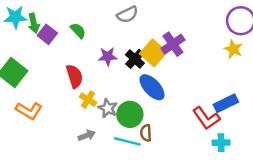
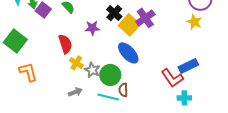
black cross: (135, 59) -> (114, 13), moved
orange L-shape: (29, 111) -> (28, 72), turned -135

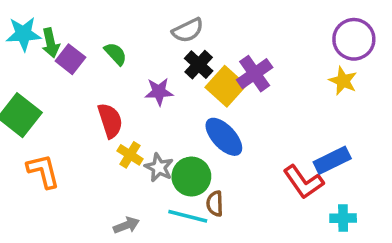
gray arrow: (75, 92) -> (126, 225), moved
cyan cross: (184, 98) -> (343, 218), moved

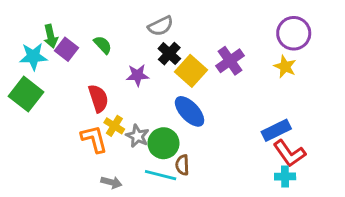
cyan star: (23, 34) -> (33, 56), moved
purple cross: (255, 74) -> (230, 61), moved
orange L-shape: (43, 171) -> (94, 139), moved
red L-shape: (303, 182) -> (289, 153), moved
gray arrow: (126, 225) -> (111, 182), turned 36

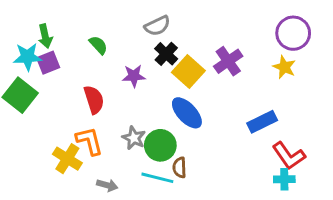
purple square: (67, 49) -> (48, 63), moved, turned 30
yellow cross: (114, 126) -> (67, 159), moved, size x1.4
blue rectangle: (276, 130) -> (262, 122), moved

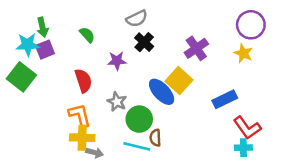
yellow square: (188, 72) -> (179, 81), moved
gray star: (134, 138) -> (117, 102), moved
yellow cross: (67, 159) -> (82, 138), moved, turned -30

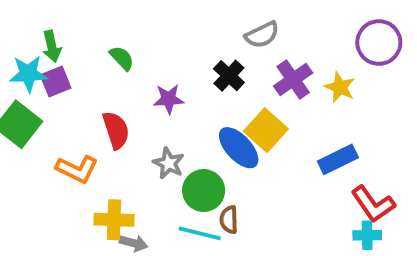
gray semicircle: (137, 19) -> (262, 35), moved
black cross: (144, 42) -> (229, 76), moved
yellow star: (243, 53) -> (340, 87), moved
orange L-shape: (80, 115) -> (77, 169), moved, turned 130

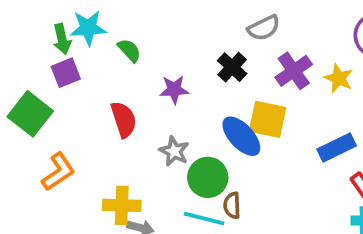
cyan star: (28, 74) -> (88, 28), moved
yellow square: (266, 130) -> (268, 119), turned -30
orange L-shape: (77, 169) -> (58, 172), moved, turned -60

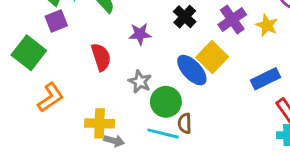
yellow square: (268, 119) -> (212, 57), turned 32

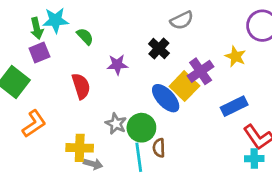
purple cross: (232, 20) -> (201, 71), moved
gray star: (140, 82) -> (116, 124), moved
cyan line: (163, 134) -> (139, 157), turned 68

